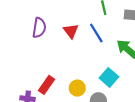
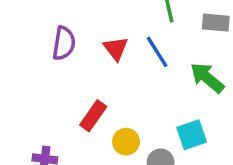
cyan square: (109, 77) -> (192, 135), moved, turned 30
red rectangle: (47, 85) -> (93, 116), moved

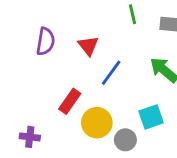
blue line: (157, 52) -> (111, 73), moved, turned 68
yellow circle: (126, 142) -> (97, 123), size x1.4

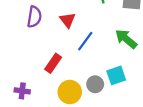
yellow circle: (97, 123) -> (70, 92), moved
gray circle: (125, 140) -> (95, 84), moved

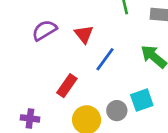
purple semicircle: (34, 17) -> (44, 30), turned -130

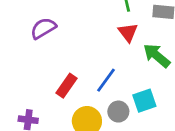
red triangle: (84, 34) -> (128, 32), moved
blue line: (105, 59) -> (106, 80), moved

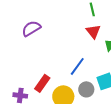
red rectangle: (66, 86) -> (42, 83), moved

